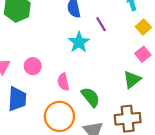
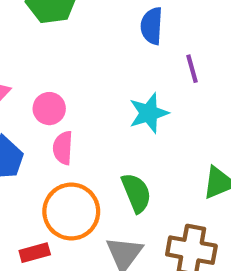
cyan star: (79, 42) -> (149, 113), moved
pink semicircle: (63, 82) -> (63, 148), moved

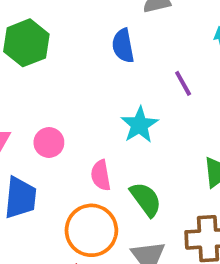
purple line: (192, 69) -> (183, 83), moved
pink semicircle: (63, 148) -> (101, 175), moved

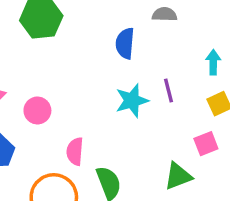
cyan star: (139, 125) -> (132, 101), moved

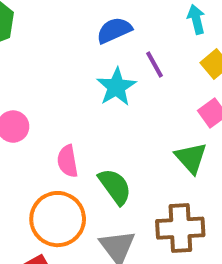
blue semicircle: (125, 43) -> (114, 30), moved, turned 76
green triangle: (178, 176) -> (191, 158), turned -36

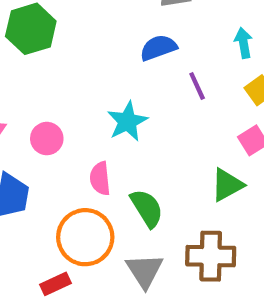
cyan star: (116, 87) -> (127, 121), moved
green triangle: (191, 158) -> (227, 185), turned 39

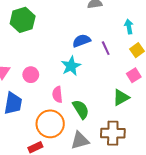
blue semicircle: (158, 48) -> (82, 41), moved
gray triangle: (145, 271) -> (80, 141), turned 48

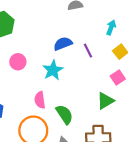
cyan arrow: (129, 27) -> (111, 28), turned 32
pink circle: (31, 75) -> (18, 62), moved

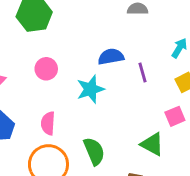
pink semicircle: (40, 100) -> (48, 123), moved
green triangle: (105, 101) -> (152, 144), turned 48

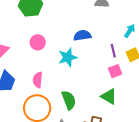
purple line: (143, 73) -> (113, 51), moved
pink square: (175, 116) -> (115, 71), moved

